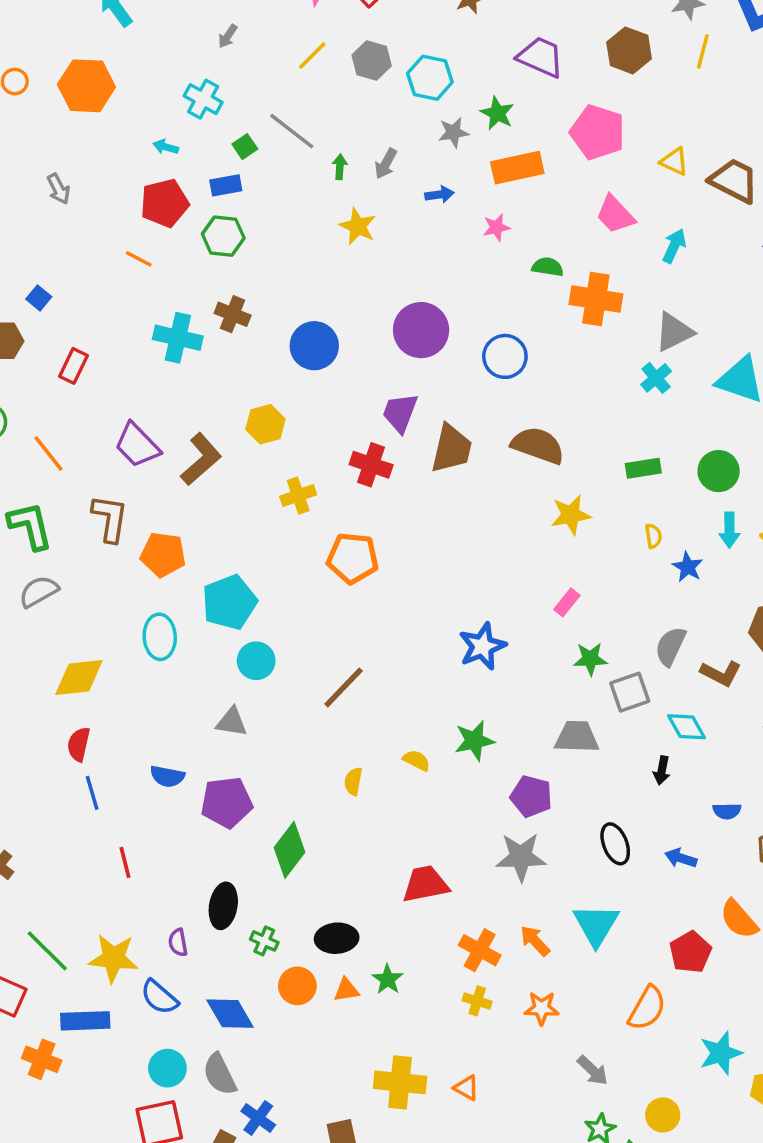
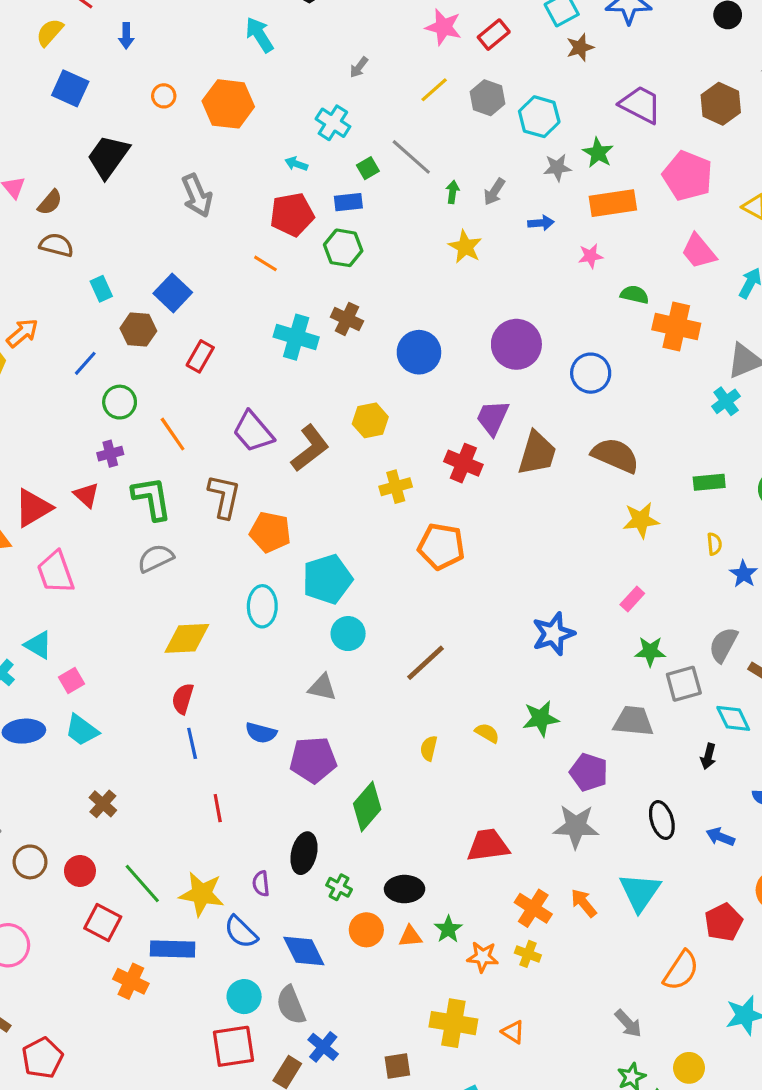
gray arrow: (58, 189) -> (197, 196), size x1.5
blue square: (39, 298) -> (173, 293), size x1.6
orange star: (542, 1008) -> (483, 957), moved

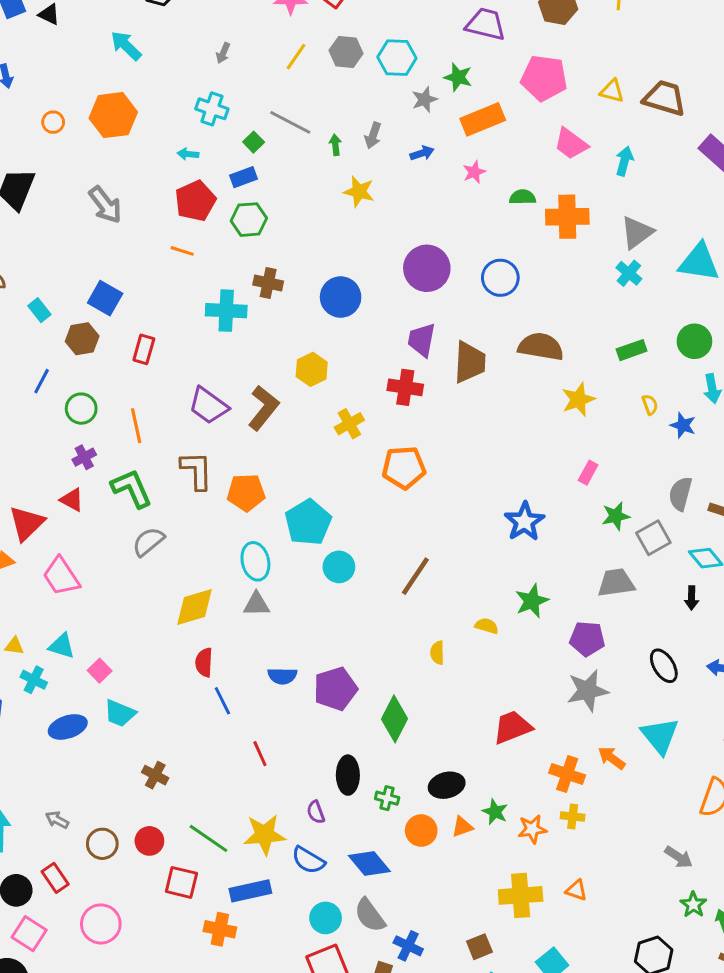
orange line: (173, 434) -> (136, 426), turned 36
gray triangle: (322, 687) -> (256, 604), moved

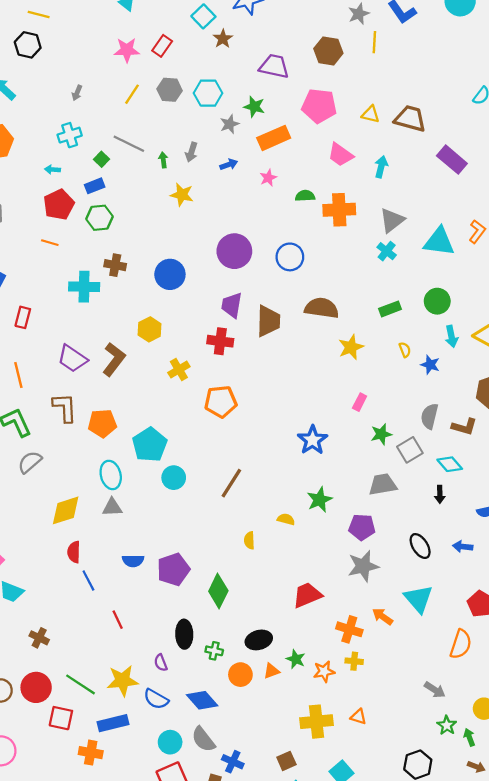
cyan cross: (212, 109) -> (70, 135), turned -35
red circle: (149, 841) -> (36, 687), size x1.4

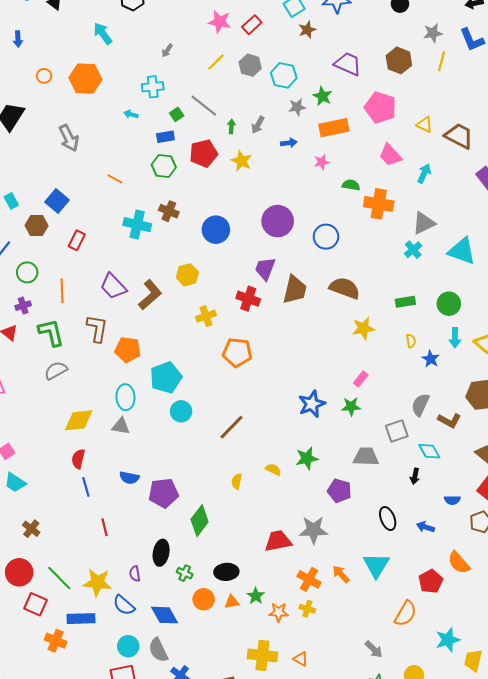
red pentagon: (59, 205) -> (204, 153), moved
green star: (381, 434) -> (351, 407), moved
gray star: (363, 566) -> (313, 530), moved

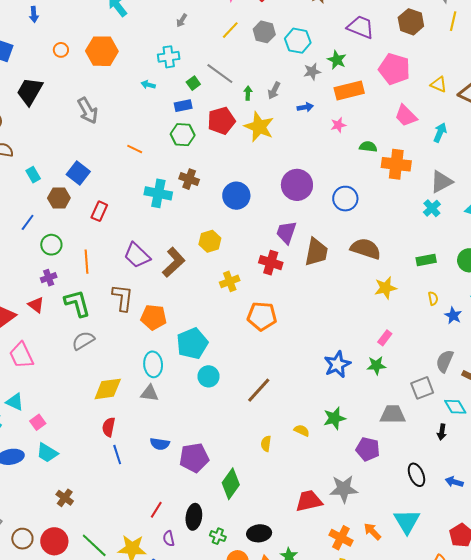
yellow star: (241, 161) -> (259, 127), size x1.4
red line: (105, 527) -> (156, 510), moved, turned 48

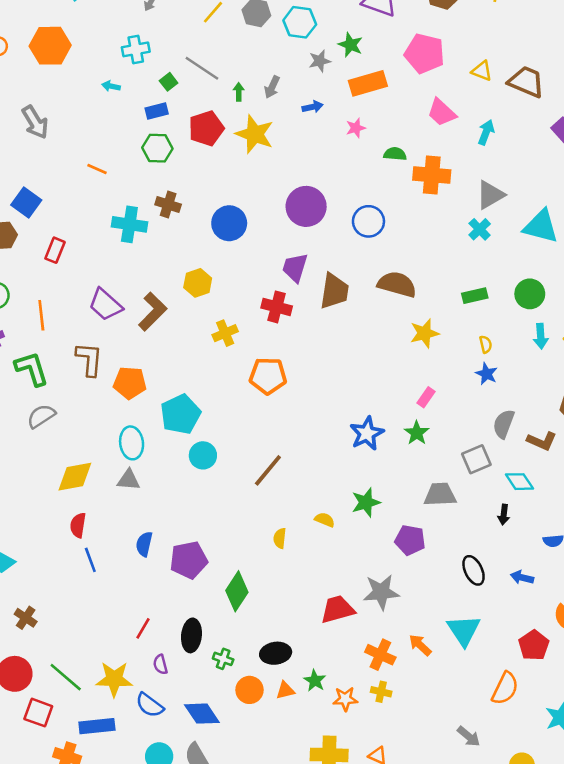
blue star: (453, 316) -> (486, 374), moved
green star: (376, 365) -> (417, 433), turned -30
blue semicircle: (160, 444) -> (144, 544), turned 96

